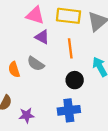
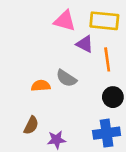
purple triangle: (42, 37) -> (85, 44), moved
orange semicircle: (14, 70) -> (41, 86), turned 105

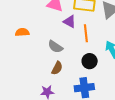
orange semicircle: (41, 86) -> (22, 32), moved
brown semicircle: (31, 125) -> (57, 68), moved

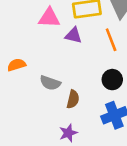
orange line: (86, 33) -> (111, 40), moved
gray semicircle: (55, 47) -> (50, 83), moved

